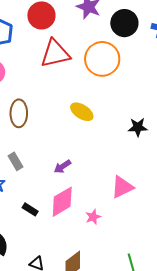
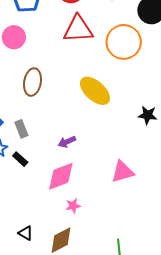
yellow ellipse: (82, 112) -> (95, 91), size x1.4
black rectangle: (30, 209) -> (20, 159), moved
pink star: (93, 217) -> (73, 206), moved

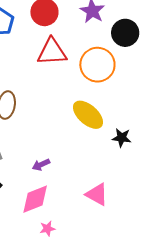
yellow ellipse: (95, 91) -> (88, 115), moved
pink triangle: (123, 172) -> (97, 194), turned 45

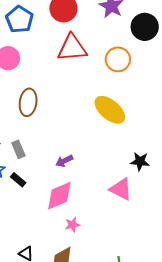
orange circle: (97, 65) -> (118, 59), size x0.7
black star: (122, 138) -> (140, 161), moved

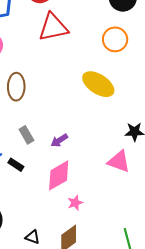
orange circle: (118, 59) -> (115, 39), moved
gray rectangle: (18, 149) -> (26, 135), moved

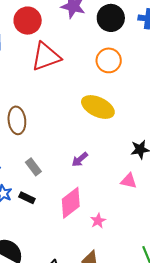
purple arrow: (59, 140) -> (80, 159), moved
pink triangle: (119, 161) -> (129, 181), size x0.7
pink star: (75, 203) -> (98, 221), moved

